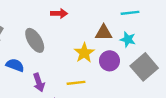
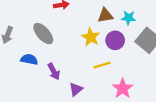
yellow line: (76, 83) -> (102, 65), moved

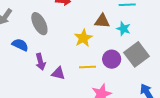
purple circle: (115, 40) -> (112, 59), moved
purple triangle: (76, 89) -> (58, 73), moved, turned 40

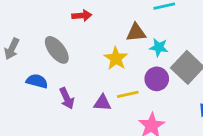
cyan star: (123, 29) -> (159, 47), moved
purple triangle: (58, 73) -> (102, 103), moved

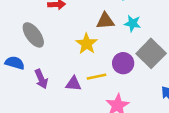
cyan star: (159, 47) -> (133, 23), moved

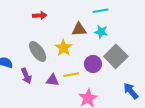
gray ellipse: (33, 35) -> (38, 52), moved

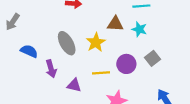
gray square: (116, 56) -> (153, 58), size x0.6
purple triangle: (52, 80) -> (74, 85), moved

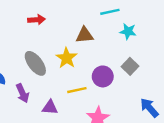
cyan star: (139, 29) -> (128, 31), moved

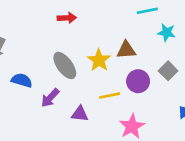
brown triangle: (85, 35) -> (126, 50), moved
purple arrow: (23, 93) -> (50, 98), turned 66

